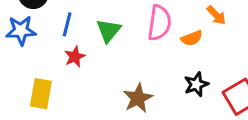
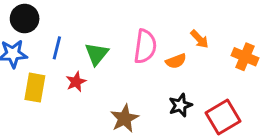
red star: (75, 57) -> (76, 82), moved
yellow rectangle: (41, 94) -> (35, 88), moved

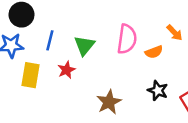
black star: (180, 105) -> (158, 90), turned -30

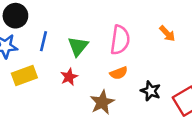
orange semicircle: (154, 52) -> (119, 73), moved
red star: (66, 70) -> (69, 77), moved
yellow rectangle: (30, 75) -> (24, 76), turned 60

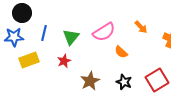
pink semicircle: (120, 40) -> (104, 32), turned 50
orange semicircle: (119, 73) -> (121, 52), moved, turned 64
black star: (151, 91) -> (124, 82), moved

